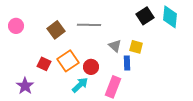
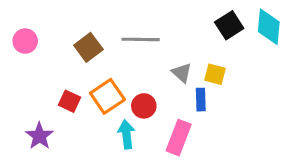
cyan arrow: (80, 85) -> (126, 134), turned -54

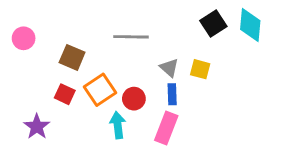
brown square: (88, 47) -> (72, 57), moved, turned -30
blue rectangle: (201, 100) -> (172, 94), moved

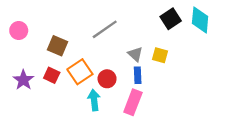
gray line: (131, 37) -> (105, 29), turned -36
purple star: (37, 127) -> (23, 80), moved

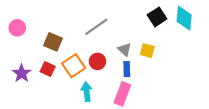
red circle: (107, 79) -> (97, 61), moved

